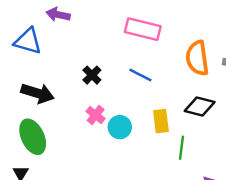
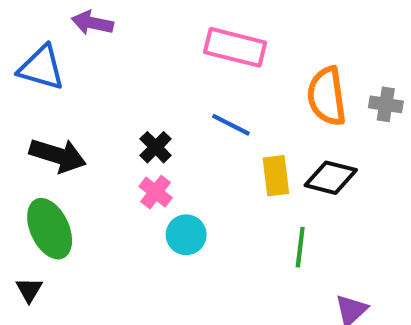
black cross: (92, 75) -> (156, 147), moved
yellow rectangle: (161, 121) -> (276, 176), moved
cyan circle: (120, 127) -> (186, 235), moved

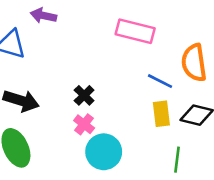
blue line: (231, 125) -> (160, 81), moved
cyan circle: (186, 235) -> (104, 152), size x1.4

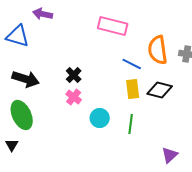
cyan circle: (104, 152) -> (100, 118), moved, size x0.7
green line: (177, 160) -> (131, 124), moved

